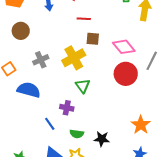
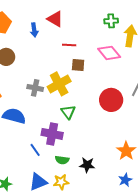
pink diamond: (124, 47) -> (109, 53), moved
gray cross: (41, 60) -> (35, 88), moved, turned 35
purple cross: (67, 108) -> (52, 134), size x1.5

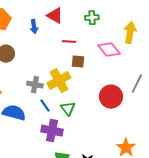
green cross: (111, 21) -> (92, 18), moved
blue line: (35, 150) -> (45, 106), moved

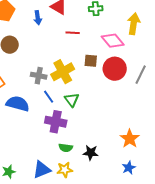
brown square: (78, 62) -> (91, 61), moved
red circle: (111, 97) -> (115, 69), moved

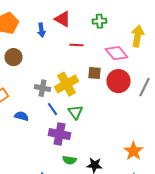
blue semicircle: (18, 104) -> (22, 116), size x0.6

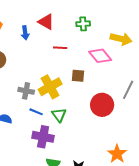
yellow arrow: (138, 36) -> (121, 39), turned 95
red circle: (118, 81) -> (102, 105), moved
blue line: (52, 109) -> (36, 112), turned -32

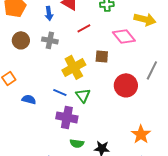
red line: (60, 48) -> (84, 28), turned -32
gray cross: (26, 91) -> (50, 40), moved

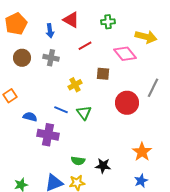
yellow cross: (74, 67) -> (75, 85), size x0.6
purple cross: (67, 117) -> (48, 135), moved

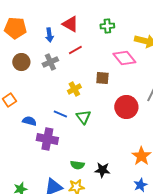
orange pentagon: (16, 24) -> (15, 28), turned 30
red line: (85, 46) -> (75, 50), moved
gray cross: (51, 58) -> (50, 62), turned -35

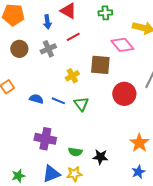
brown square: (102, 78) -> (100, 65), size x1.5
blue semicircle: (29, 121) -> (36, 99), moved
purple cross: (47, 139) -> (45, 139), moved

